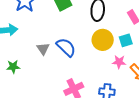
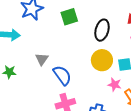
blue semicircle: (66, 47) -> (62, 75), moved

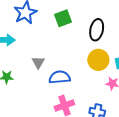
blue semicircle: (62, 75) -> (60, 77), turned -55

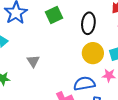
blue semicircle: (60, 77) -> (84, 84), moved

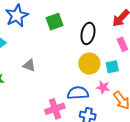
gray triangle: (33, 61) -> (29, 65), turned -40

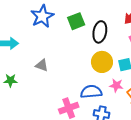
blue star: (17, 16) -> (42, 16), moved
green square: (55, 22) -> (76, 21), moved

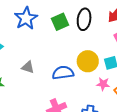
black ellipse: (100, 32) -> (84, 19), moved
blue semicircle: (91, 92) -> (63, 73), moved

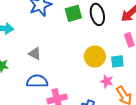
black ellipse: (84, 19) -> (97, 14), turned -30
blue semicircle: (63, 73) -> (37, 81), moved

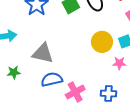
gray triangle: (35, 54) -> (43, 53), size x1.6

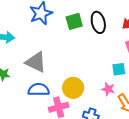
yellow circle: (102, 42) -> (73, 88), moved

